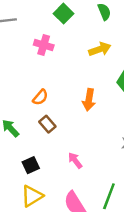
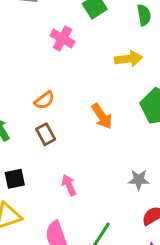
orange arrow: (89, 100) -> (102, 116), turned -55

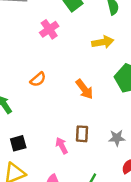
pink cross: (62, 39) -> (49, 29), turned 30
brown rectangle: (46, 134) -> (82, 134), moved, turned 35

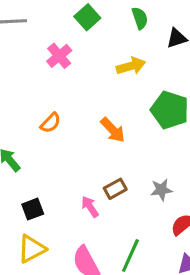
brown rectangle: (82, 134) -> (115, 189), turned 63

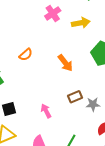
pink cross: (59, 56) -> (53, 13), moved
brown rectangle: (115, 189) -> (75, 97), moved

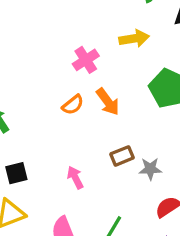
pink cross: (53, 13) -> (86, 60), moved
orange semicircle: (26, 55) -> (73, 105), moved

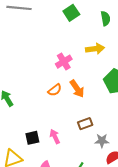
gray star: (150, 169) -> (102, 141), moved
black square: (16, 173) -> (32, 138), moved

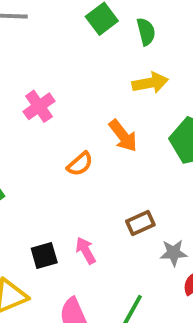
green semicircle: (105, 18) -> (146, 32), moved
pink cross: (64, 62) -> (39, 106), moved
orange arrow: (77, 89) -> (123, 136), moved

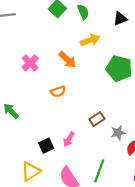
orange arrow: (123, 136) -> (67, 60), moved
orange semicircle: (80, 164) -> (58, 92), turned 32
pink arrow: (86, 251) -> (69, 139), turned -112

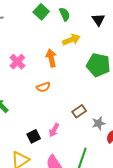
black triangle: (120, 19) -> (98, 20), turned -40
orange arrow: (67, 60) -> (51, 58), turned -144

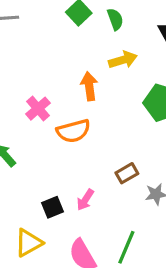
pink cross: (17, 62) -> (38, 109), moved
orange semicircle: (43, 87) -> (73, 131), size x1.5

